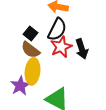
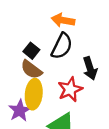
red star: (61, 47) -> (70, 89), moved

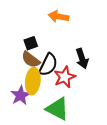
black semicircle: (62, 46) -> (48, 65), moved
black square: (31, 51) -> (31, 43), turned 32

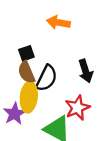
brown semicircle: (31, 60) -> (26, 72), turned 30
red star: (65, 77) -> (77, 108), moved

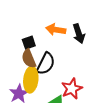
orange arrow: (58, 22) -> (56, 30), moved
black arrow: (86, 71) -> (79, 34), moved

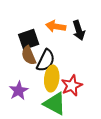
black square: (29, 43) -> (29, 39), size x1.5
yellow ellipse: (31, 80) -> (52, 79), moved

